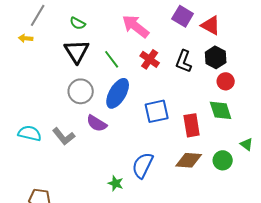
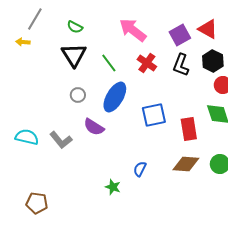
purple square: (183, 16) -> (180, 35), moved, turned 30
gray circle: (81, 91) -> (78, 95), size x0.6
blue semicircle: (143, 165) -> (140, 169), size x0.6

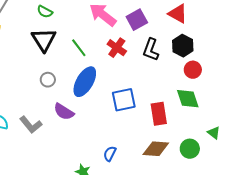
purple square: (180, 35) -> (137, 20), moved

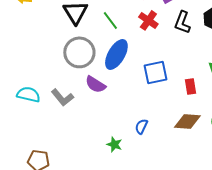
gray circle: (48, 80) -> (79, 52), size x2.0
red rectangle: (159, 114) -> (190, 86), size x0.7

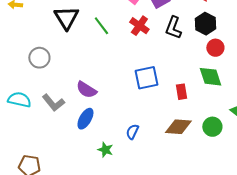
gray circle: (79, 52) -> (39, 58), moved, size x0.7
blue ellipse: (116, 54) -> (85, 119), moved, size x0.7

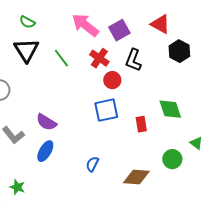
black hexagon: (205, 24) -> (179, 51), moved
red circle: (215, 48) -> (112, 80), moved
brown diamond: (178, 127) -> (136, 177), moved
green star: (105, 150) -> (17, 187), moved

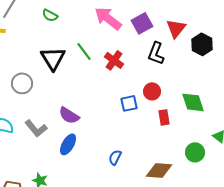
red triangle: (160, 24) -> (176, 28), moved, turned 40
black triangle: (26, 50) -> (53, 58), moved
red cross: (99, 58) -> (114, 60), moved
red circle: (112, 80) -> (152, 91), moved
blue square: (106, 110) -> (129, 103), size x0.7

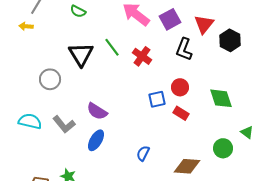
red rectangle: (164, 117) -> (181, 113), moved, turned -49

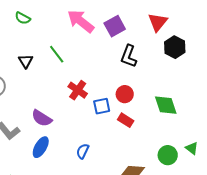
red triangle: (204, 24) -> (158, 22), moved
black triangle: (81, 54) -> (26, 61), size x0.6
red cross: (142, 56) -> (78, 90), moved
green triangle: (247, 132) -> (192, 148), moved
blue semicircle: (143, 153) -> (83, 151), moved

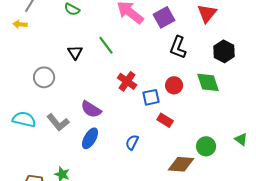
black hexagon: (175, 47) -> (224, 51), moved
green diamond: (166, 105) -> (208, 82), moved
red rectangle: (126, 120) -> (165, 120), moved
green circle: (168, 155) -> (206, 146), moved

